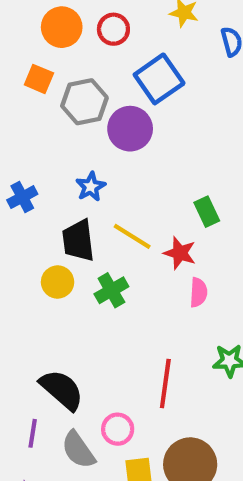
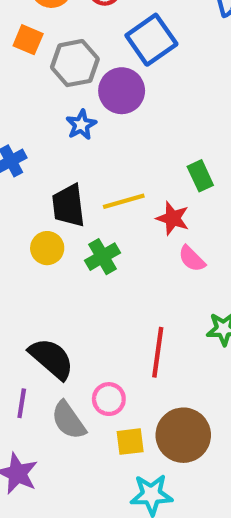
blue star: (91, 187) -> (81, 125), moved
yellow line: (132, 236) -> (124, 201), turned -48
pink semicircle: (198, 292) -> (192, 259), turned 132

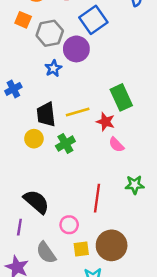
green rectangle: (200, 176) -> (121, 97), size x1.5
gray semicircle: (68, 420) -> (46, 253), moved

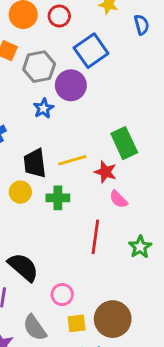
green cross: (65, 144) -> (58, 198), turned 30
green star: (135, 185) -> (140, 247), turned -30
red line: (97, 198) -> (95, 237), moved

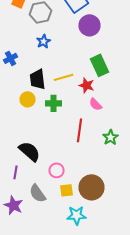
purple circle: (71, 85) -> (90, 25), moved

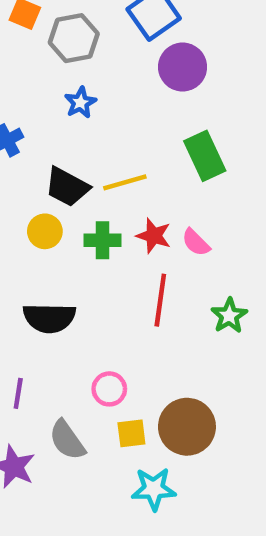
black trapezoid: (38, 79) -> (67, 187), turned -55
red star: (86, 85) -> (154, 236), moved
black semicircle: (30, 151) -> (49, 318), moved, turned 140

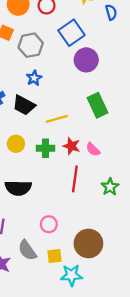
black trapezoid: (67, 187) -> (24, 105), moved
yellow square: (131, 433) -> (54, 256), moved

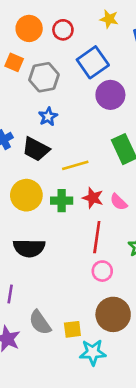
yellow circle: (16, 144) -> (26, 195), size x1.5
pink circle: (49, 224) -> (102, 271), moved

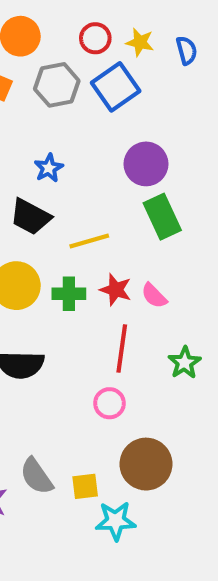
yellow star: (109, 19) -> (140, 42), moved
red circle: (63, 30) -> (95, 38), moved
gray hexagon: (44, 77) -> (57, 85), moved
purple circle: (110, 95) -> (146, 164), moved
pink circle: (102, 271) -> (110, 403), moved

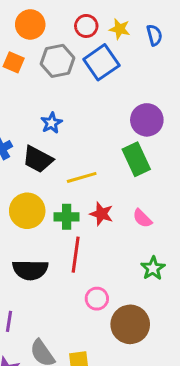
purple circle: (146, 164) -> (147, 120), moved
pink semicircle: (154, 296) -> (142, 218), moved
red line: (122, 348) -> (76, 255), moved
brown circle: (146, 464) -> (130, 324), moved

